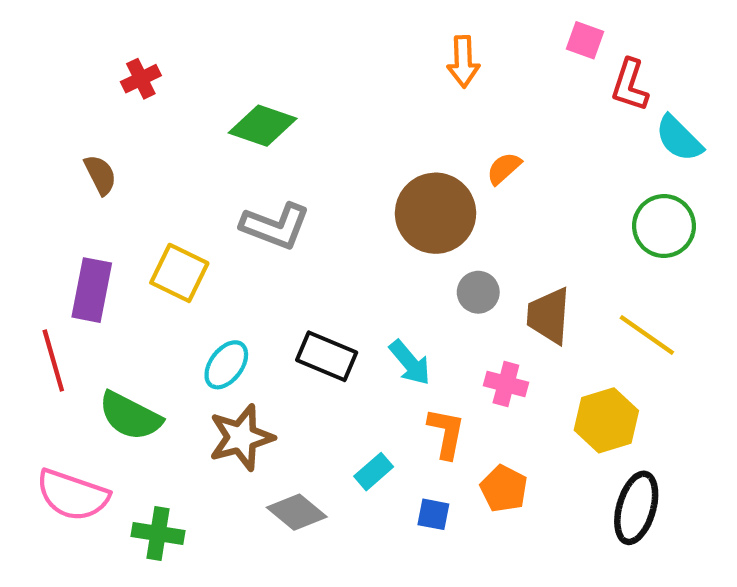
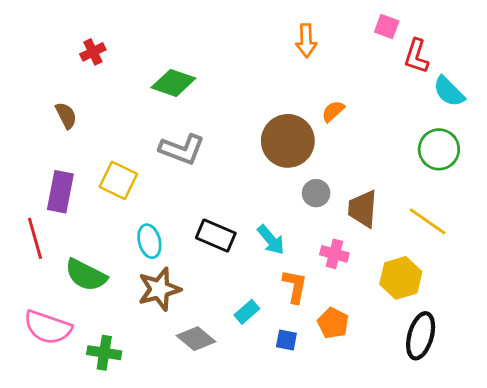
cyan ellipse: (226, 365) -> (149, 241), turned -52

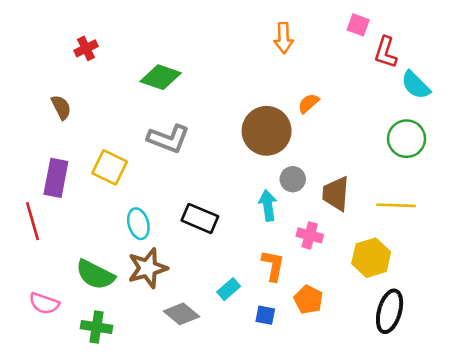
yellow line: (428, 221) -> (396, 205), turned -33
cyan arrow: (271, 240) -> (268, 205), moved, turned -148
green semicircle: (86, 275) -> (95, 275), moved
pink semicircle: (48, 327) -> (44, 303), size x0.7

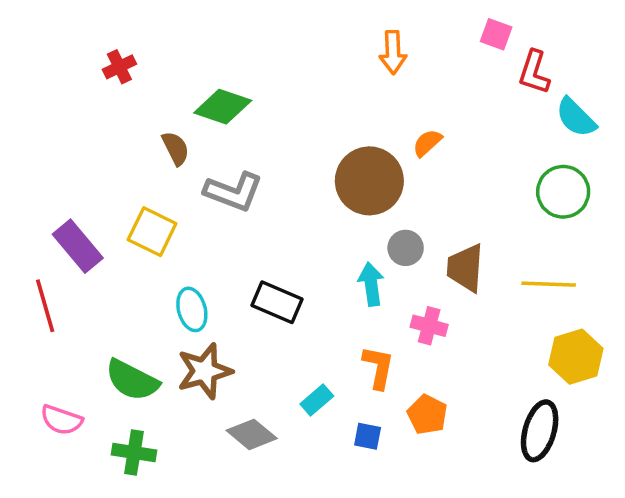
brown semicircle: (61, 107) -> (176, 148), moved
purple rectangle: (56, 178) -> (78, 246), turned -51
yellow hexagon: (371, 258) -> (576, 357), moved

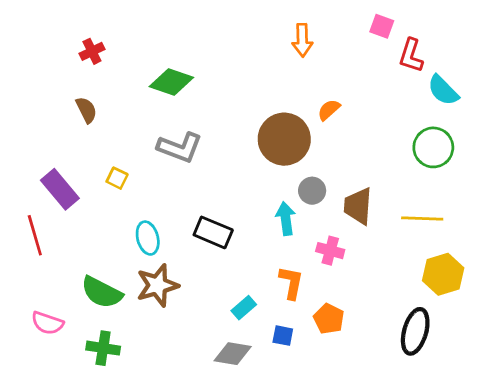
brown semicircle: (176, 148) -> (86, 110), moved
yellow square: (152, 232) -> (117, 178), size x0.6
gray diamond: (252, 434) -> (233, 354), moved, turned -30

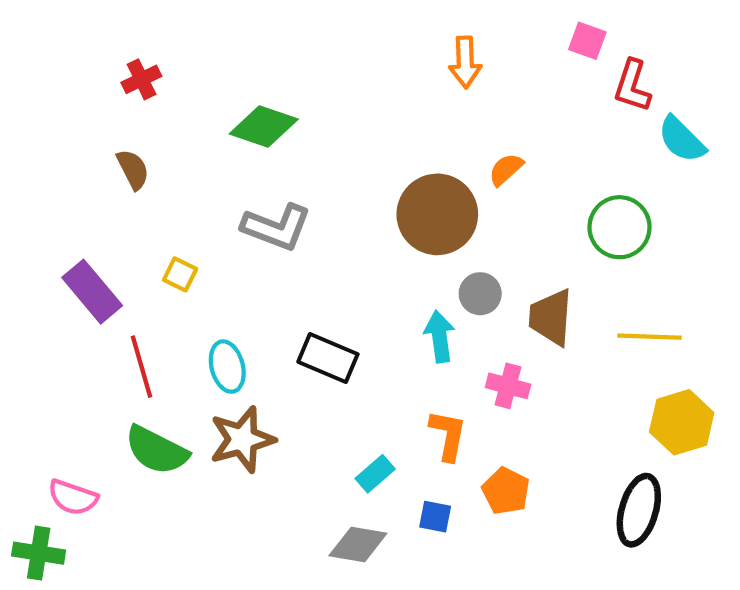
green circle: (433, 147) -> (620, 227), moved
red line: (35, 235) -> (141, 367), moved
green cross: (103, 348) -> (39, 553), moved

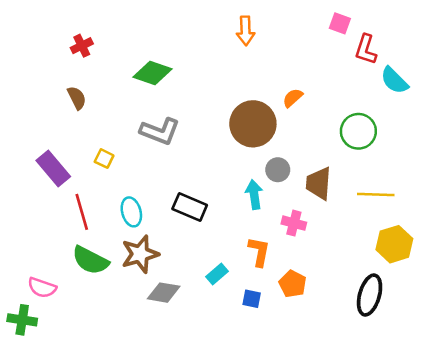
orange arrow: (465, 62) -> (245, 31), moved
gray diamond: (358, 545) -> (164, 293), moved

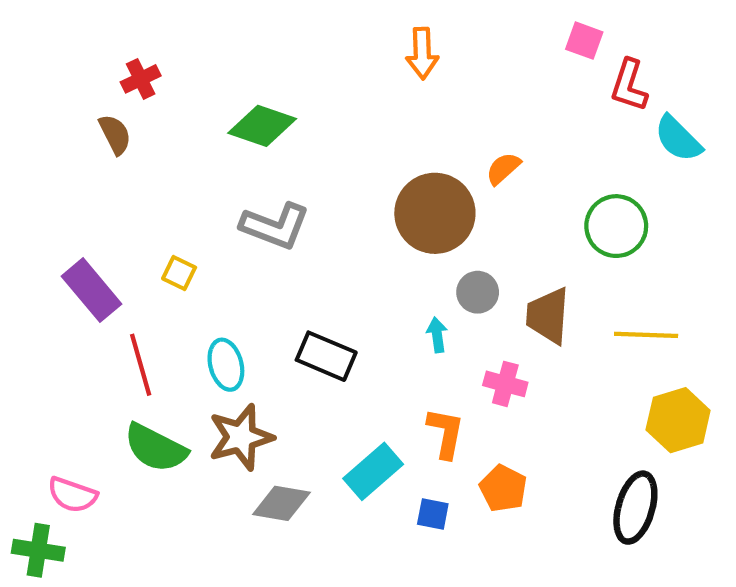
brown semicircle: (77, 98) -> (115, 134), moved
cyan arrow: (254, 195) -> (437, 335), size x0.7
cyan rectangle: (217, 274) -> (373, 471), size x1.5

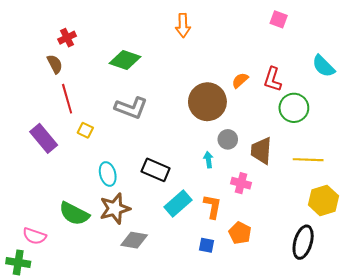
orange arrow: (422, 53) -> (183, 25), moved
red L-shape: (629, 85) -> (273, 79), moved
red line: (141, 365) -> (67, 99), moved
cyan rectangle: (373, 471) -> (178, 203), moved

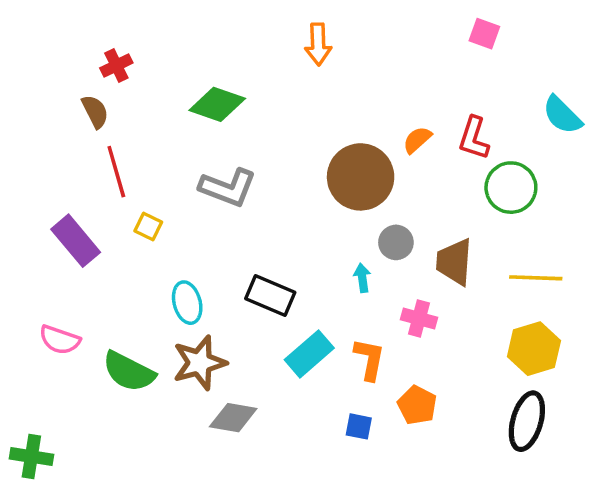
yellow hexagon: (323, 200) -> (534, 349), moved
pink semicircle: (34, 236) -> (60, 340), moved

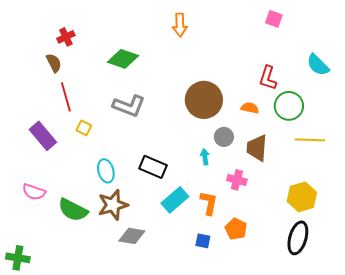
orange semicircle: (417, 140) -> (250, 108), moved, turned 54
yellow line: (536, 278) -> (310, 140), moved

